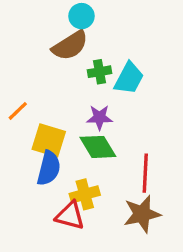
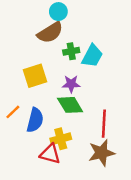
orange line: (18, 111) -> (13, 112), moved
yellow square: (49, 140) -> (35, 76), moved, turned -35

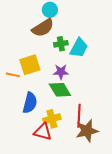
orange line: (13, 112) -> (13, 75), moved, turned 56
red line: (104, 124) -> (79, 116), moved

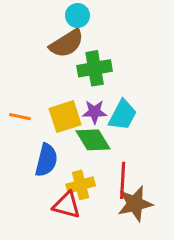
green cross: (61, 44) -> (95, 68), size x1.5
cyan trapezoid: (79, 48) -> (123, 115), moved
yellow square: (30, 65) -> (65, 117), moved

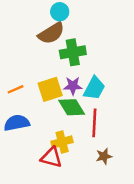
orange line: (20, 117) -> (15, 89), turned -35
blue semicircle: (46, 160) -> (17, 123), moved, turned -115
red line: (123, 180) -> (94, 123), moved
brown star: (135, 204) -> (104, 156), size x0.6

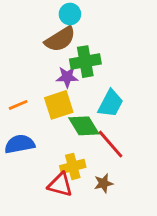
purple star: (73, 86) -> (67, 77), moved
red line: (94, 123) -> (111, 144), turned -44
brown star: (104, 156) -> (104, 183), moved

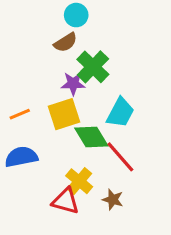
brown semicircle: (60, 39) -> (65, 42), size x0.7
green cross: (85, 62) -> (93, 67), turned -36
yellow cross: (73, 166) -> (79, 181), turned -35
brown star: (104, 183) -> (113, 200), turned 30

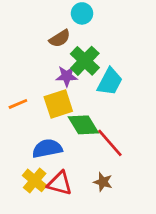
cyan circle: (76, 15) -> (82, 13), moved
cyan trapezoid: (120, 113) -> (110, 82), moved
blue semicircle: (21, 157) -> (47, 148), moved
yellow cross: (79, 181) -> (35, 180), moved

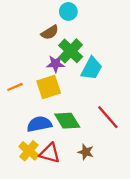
green diamond: (83, 125) -> (67, 121), moved
red line: (110, 143) -> (108, 117), moved

